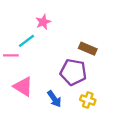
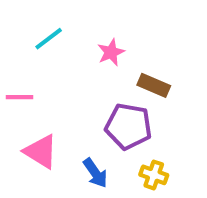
pink star: (43, 22) -> (111, 52), moved
cyan line: (26, 41) -> (49, 39), moved

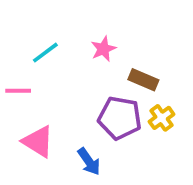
cyan line: (49, 39) -> (45, 53), moved
yellow cross: (154, 175) -> (162, 118), moved, turned 35

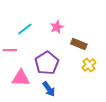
purple pentagon: (120, 118) -> (47, 63), moved, turned 30
pink triangle: (38, 142) -> (21, 78), turned -30

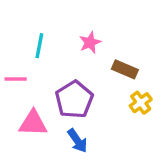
cyan line: (25, 29) -> (39, 46), turned -42

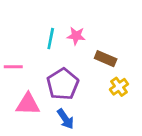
pink star: (90, 43) -> (76, 36), turned 30
cyan line: (39, 46) -> (51, 39), moved

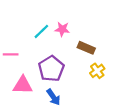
cyan line: (51, 39) -> (41, 31), turned 35

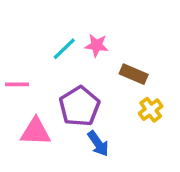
blue arrow: (53, 97) -> (98, 144), moved

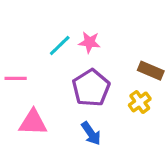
brown rectangle: (134, 74) -> (151, 71), moved
purple pentagon: (80, 106) -> (91, 88), moved

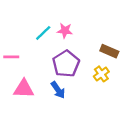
blue arrow: (91, 133) -> (58, 90), moved

